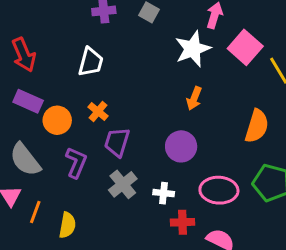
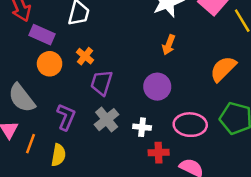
purple rectangle: (28, 101) -> (42, 35), moved
orange semicircle: (257, 126) -> (223, 69), turned -152
purple L-shape: (76, 162) -> (66, 117), moved

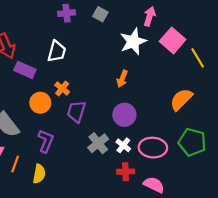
orange arrow: (169, 45) -> (122, 79), moved
orange circle: (50, 64) -> (40, 103), moved
gray cross: (107, 120) -> (98, 143), moved
white cross: (142, 127) -> (123, 145), moved, turned 32

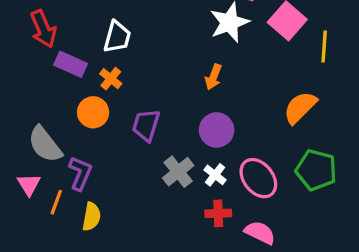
yellow line: (198, 58) -> (324, 47), turned 35
orange cross: (62, 89) -> (111, 79), moved
purple L-shape: (46, 141) -> (80, 173), moved
pink ellipse: (153, 148) -> (258, 178), turned 48

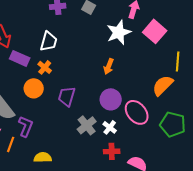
yellow line: (324, 47) -> (178, 61), moved
pink ellipse: (258, 178) -> (137, 112), moved
yellow semicircle: (91, 217) -> (43, 157), moved, turned -102

